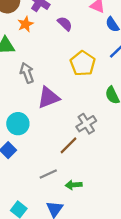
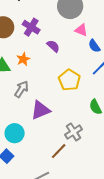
orange star: (25, 24) -> (23, 59), moved
gray arrow: (27, 73) -> (21, 89), turned 54

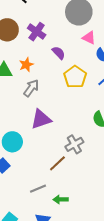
yellow pentagon: (69, 80) -> (75, 77), moved
gray arrow: (21, 89) -> (31, 88), moved

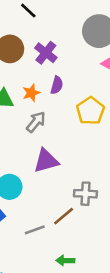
purple semicircle: (59, 53) -> (57, 85), moved, turned 56
gray cross: (74, 144) -> (85, 194), turned 30
gray line: (38, 189) -> (35, 230), moved

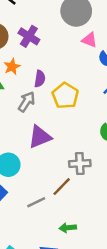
purple semicircle: (57, 85) -> (40, 79), moved
orange star: (31, 93) -> (12, 67), moved
yellow pentagon: (90, 111) -> (65, 96), moved

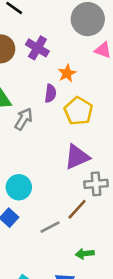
orange star: (12, 67) -> (67, 73), moved
gray arrow: (27, 102) -> (24, 119), moved
purple triangle: (40, 137) -> (77, 157), moved

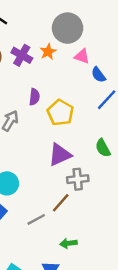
orange star: (67, 73) -> (48, 52), moved

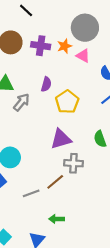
purple cross: (22, 55) -> (41, 46), turned -30
pink triangle: (82, 56) -> (83, 56), moved

